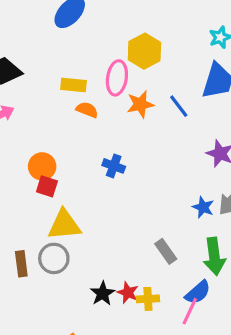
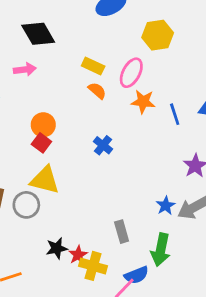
yellow hexagon: (144, 51) -> (158, 35), moved
yellow cross: (148, 299) -> (93, 266), size x1.4

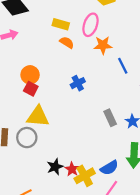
blue line: (175, 114) -> (123, 66), moved
blue cross: (103, 145) -> (78, 83), turned 32
gray rectangle: (122, 232) -> (110, 118), moved
yellow cross: (93, 266) -> (85, 176), turned -36
blue semicircle: (136, 275) -> (109, 168), moved

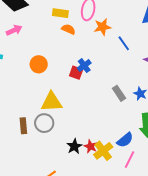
red square: (31, 89) -> (76, 73), moved

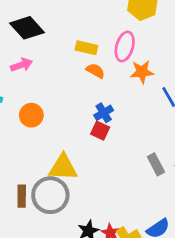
orange circle: (39, 64) -> (31, 115), moved
blue cross: (84, 66) -> (104, 113), moved
gray circle: (44, 123) -> (50, 195), size x1.4

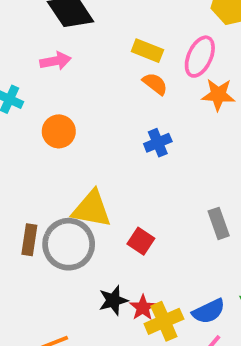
red square: (100, 131) -> (141, 241), moved

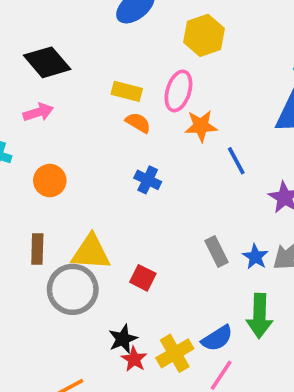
blue cross: (158, 143) -> (148, 180), turned -35
brown rectangle: (29, 240) -> (37, 249), moved
red star: (143, 308) -> (134, 359), moved

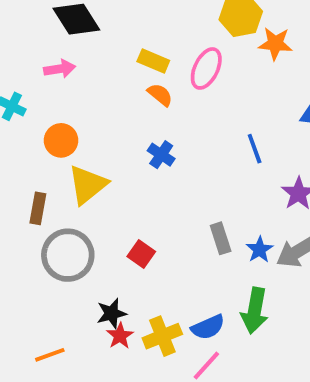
orange star: (201, 126) -> (275, 44), moved
yellow triangle: (91, 252) -> (87, 185), moved, turned -51

